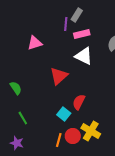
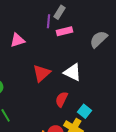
white triangle: (84, 56) -> (73, 72), moved
cyan square: (64, 114) -> (85, 111), moved

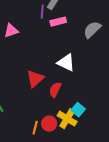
red triangle: (42, 73) -> (35, 79), moved
cyan square: (85, 111) -> (78, 110), moved

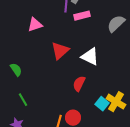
red triangle: (35, 79) -> (60, 51), moved
yellow cross: (67, 119) -> (116, 102), moved

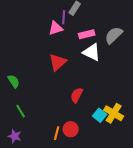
pink rectangle: (82, 16) -> (87, 34), moved
pink triangle: (35, 25) -> (56, 28), moved
white triangle: (90, 57) -> (92, 52), moved

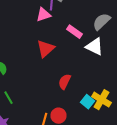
pink rectangle: (87, 34) -> (74, 32), moved, turned 49
white triangle: (92, 52) -> (94, 47), moved

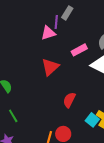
pink rectangle: (74, 32) -> (79, 50), turned -63

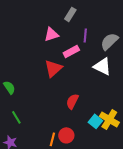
purple line: (56, 22) -> (85, 35), moved
pink rectangle: (79, 50) -> (71, 51), moved

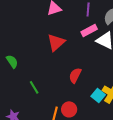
pink rectangle: (71, 51) -> (89, 30), moved
green line: (16, 117) -> (34, 87), moved

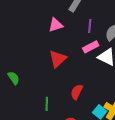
green line: (34, 87) -> (47, 104), moved, turned 32

